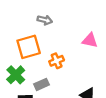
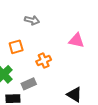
orange square: (29, 47) -> (16, 47), size x0.6

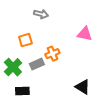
gray rectangle: (29, 84) -> (37, 64), moved

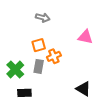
orange square: (25, 40) -> (39, 45), moved
gray rectangle: (37, 64) -> (39, 66), turned -56

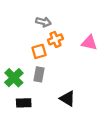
orange cross: (54, 56) -> (55, 39), moved
black triangle: (83, 89) -> (67, 99), moved

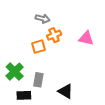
gray rectangle: (39, 74) -> (38, 80), moved

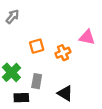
gray arrow: (43, 19) -> (13, 17), moved, turned -64
orange cross: (54, 35) -> (63, 53), moved

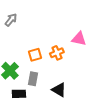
orange square: (37, 46) -> (35, 55), moved

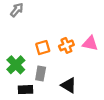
pink triangle: (79, 39) -> (90, 43), moved

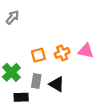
black triangle: (69, 85) -> (57, 84), moved

